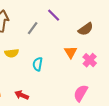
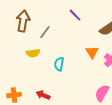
gray line: (33, 28) -> (45, 32), moved

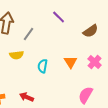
orange triangle: (92, 52) -> (71, 62), moved

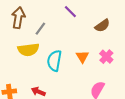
yellow semicircle: (17, 55) -> (28, 50), size x1.5
cyan semicircle: (43, 66) -> (54, 61), size x1.5

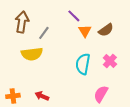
orange triangle: (82, 57) -> (85, 31), moved
cyan semicircle: (54, 61) -> (83, 64), moved

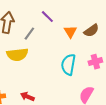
purple line: (74, 16) -> (47, 17), moved
pink cross: (110, 61) -> (95, 62), turned 32

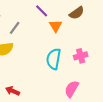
purple line: (47, 17) -> (42, 11), moved
brown semicircle: (91, 31) -> (77, 13), moved

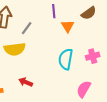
purple line: (42, 11) -> (54, 11), turned 40
red arrow: (13, 91) -> (26, 82), moved

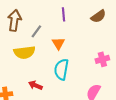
orange triangle: (68, 26) -> (58, 43), moved
cyan semicircle: (66, 59) -> (61, 69), moved

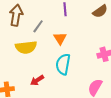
red arrow: (35, 85) -> (37, 80), turned -56

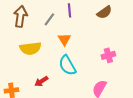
gray line: (38, 26) -> (49, 19), moved
cyan semicircle: (63, 64) -> (67, 65), turned -40

